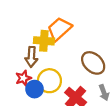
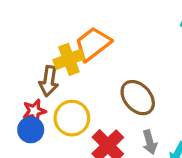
yellow cross: (44, 41) -> (69, 59), turned -30
blue circle: (35, 89) -> (31, 130), moved

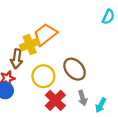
yellow circle: (72, 118) -> (43, 76), moved

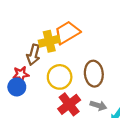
brown ellipse: (75, 69) -> (94, 74), turned 30
gray arrow: (83, 98) -> (98, 106), turned -64

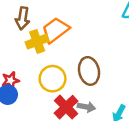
brown arrow: (33, 55) -> (23, 18), moved
gray arrow: (98, 106) -> (86, 107), moved

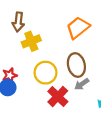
orange trapezoid: (55, 30) -> (78, 28), moved
gray arrow: (86, 107) -> (82, 84), moved, turned 136

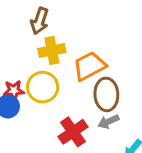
orange trapezoid: (78, 28) -> (89, 66), moved
yellow circle: (46, 73) -> (43, 87), moved

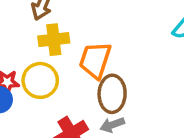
orange trapezoid: (89, 66) -> (95, 60), turned -48

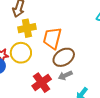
brown ellipse: (112, 94) -> (64, 57), turned 60

